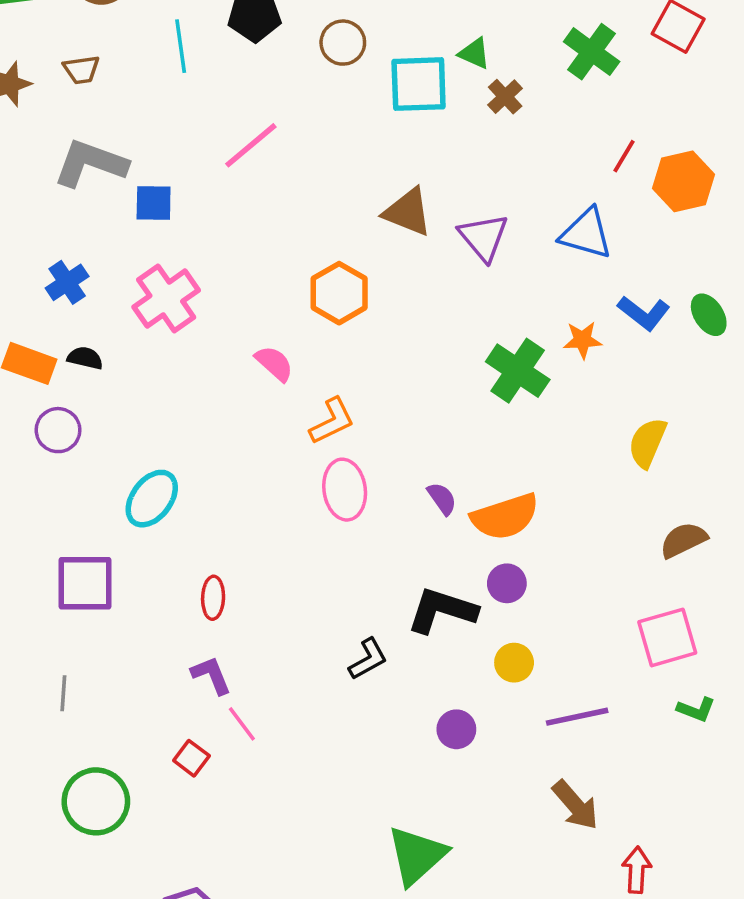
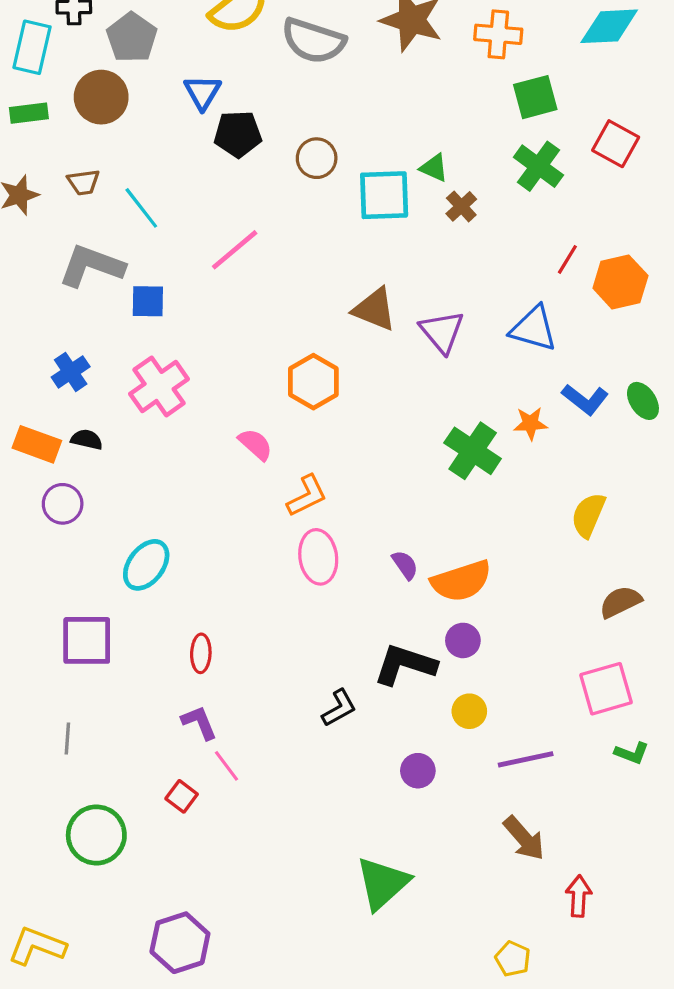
cyan line: (181, 46) -> (141, 208), moved, turned -30

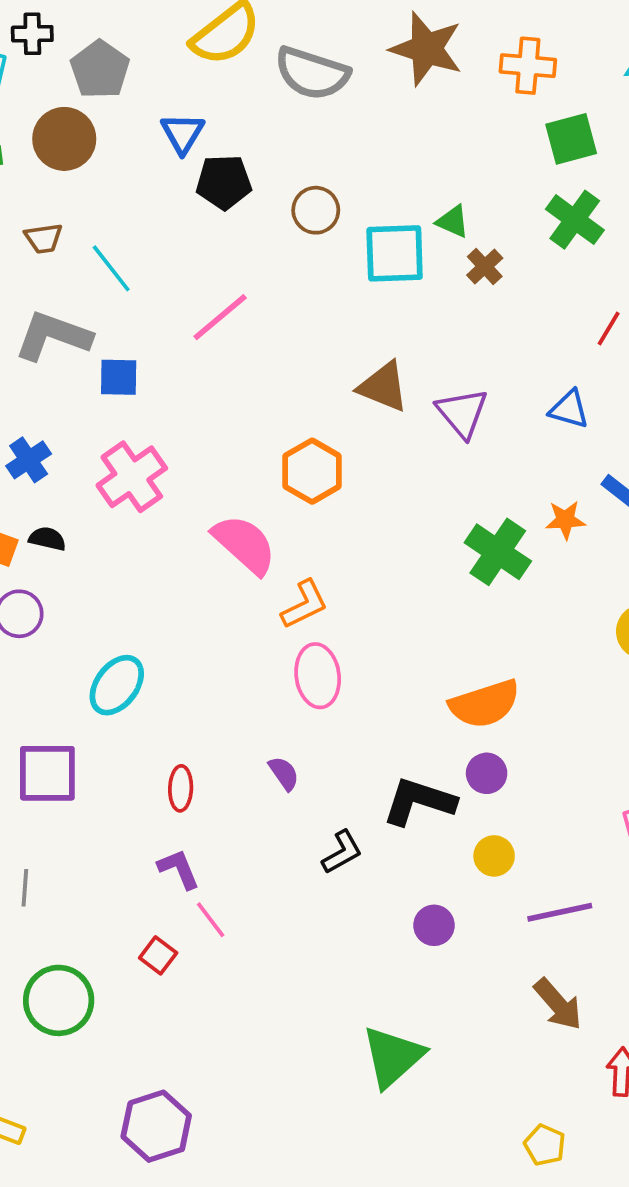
blue triangle: (534, 329) -> (569, 409), size x0.7
pink semicircle: (256, 444) -> (244, 544), size x1.6
purple semicircle: (405, 565) -> (284, 773), moved

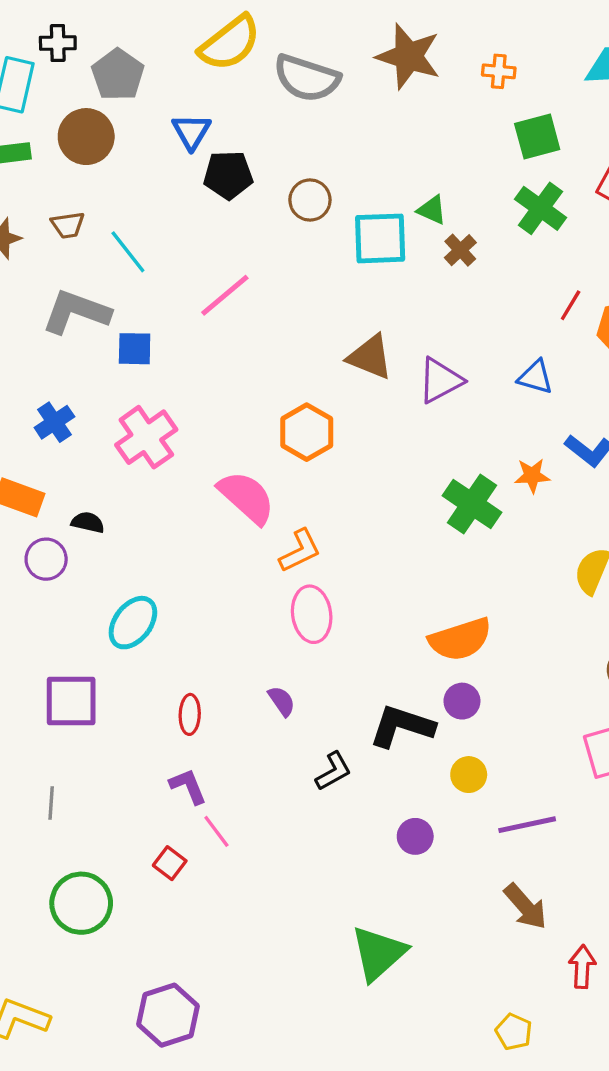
orange cross: (528, 66) -> (499, 71), size x0.7
purple triangle: (462, 413) -> (440, 380), turned 42
black semicircle: (47, 539) -> (88, 522), moved

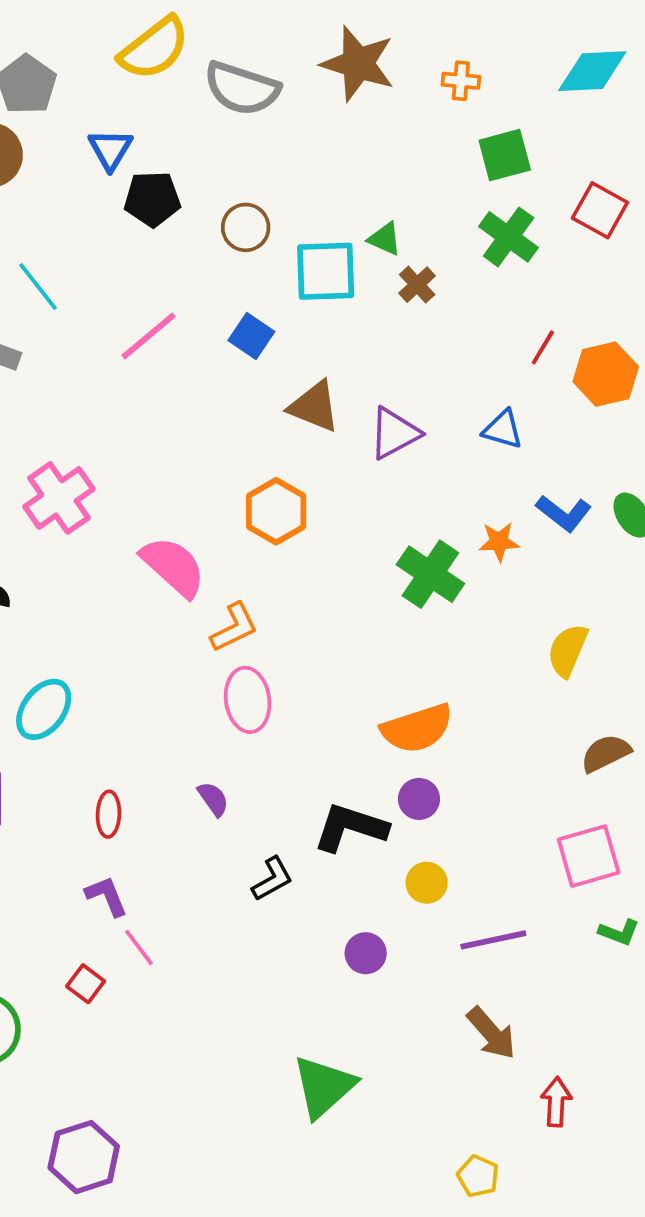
blue square: (135, 349) -> (251, 336), moved, turned 33
orange hexagon: (307, 432) -> (276, 511), moved

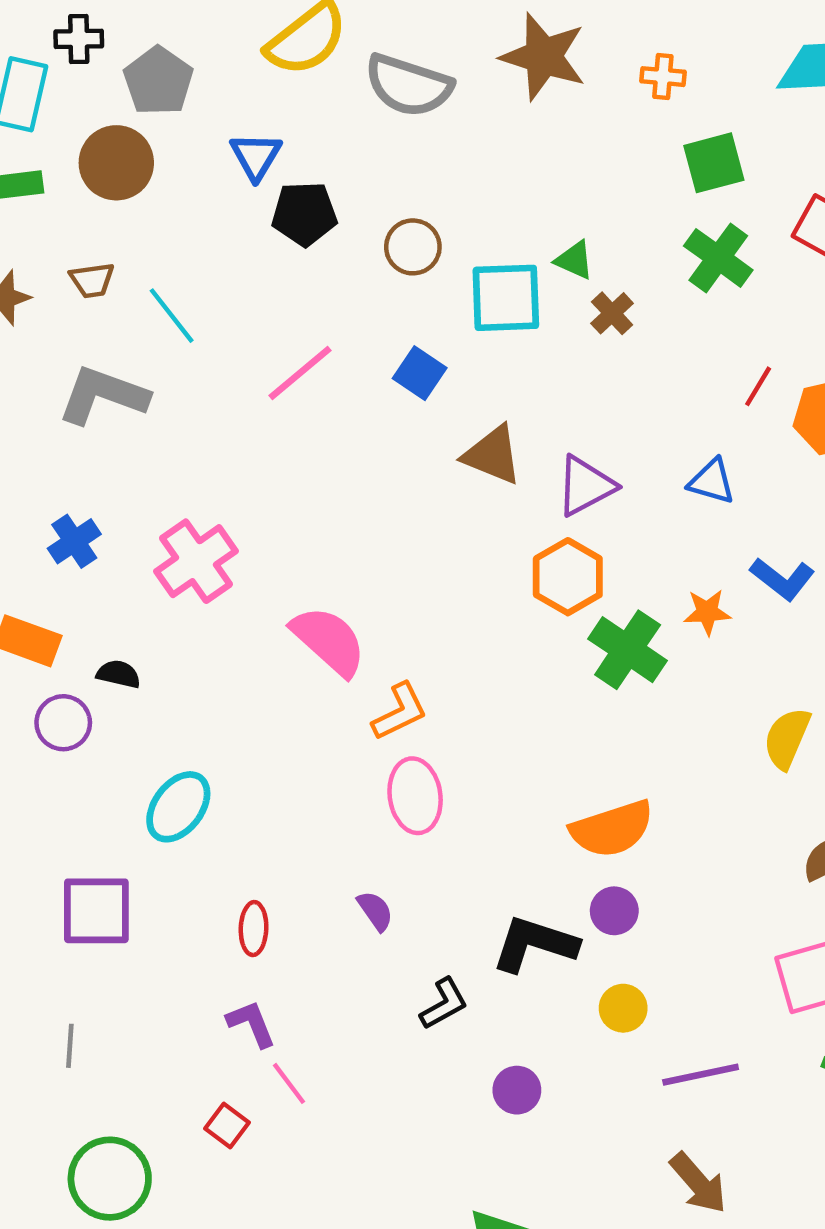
orange hexagon: (276, 511) -> (568, 577), moved
purple circle: (366, 953) -> (517, 1090), moved

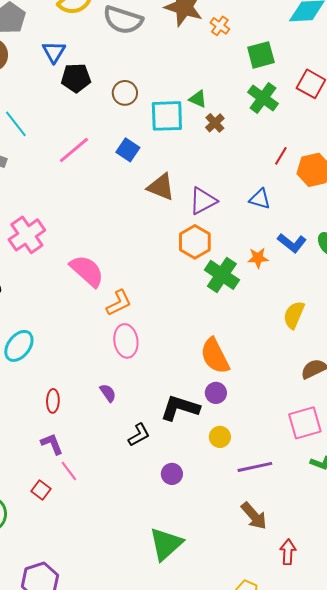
orange cross: (663, 77) -> (220, 26), moved, turned 30
orange semicircle: (612, 829) -> (215, 356), turned 81

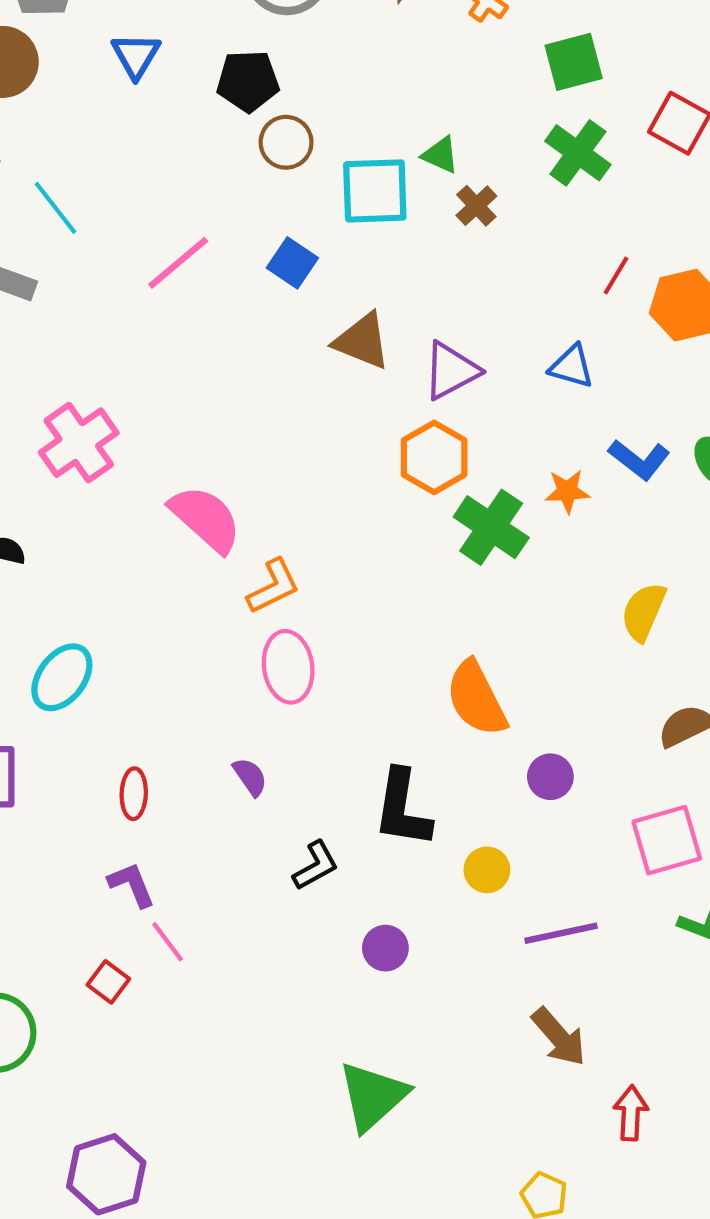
black pentagon: (76, 78) -> (248, 81), moved
purple circle: (216, 393) -> (550, 777), moved
black L-shape: (180, 408) -> (402, 808), turned -99

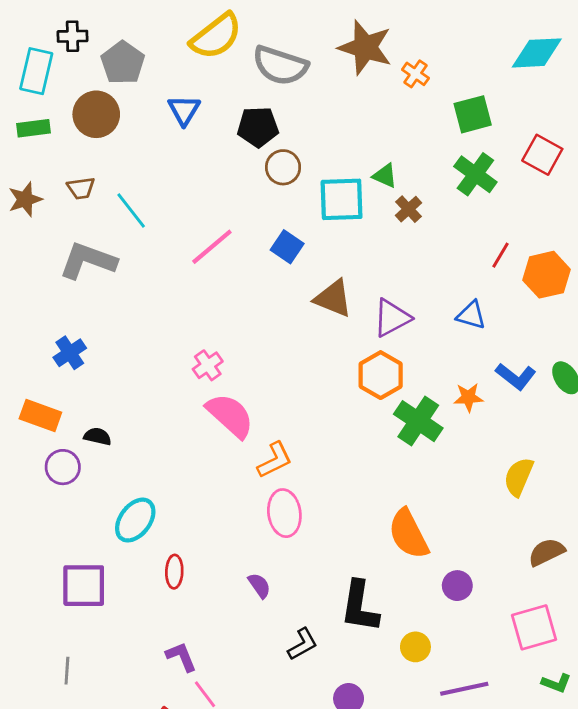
pink cross: (79, 443) -> (208, 365), moved, size x0.6
red ellipse: (134, 794) -> (174, 572), moved

